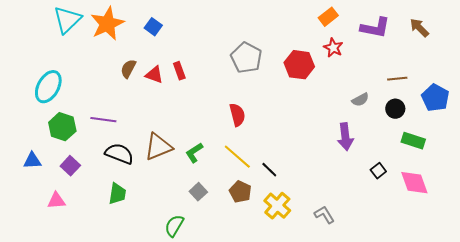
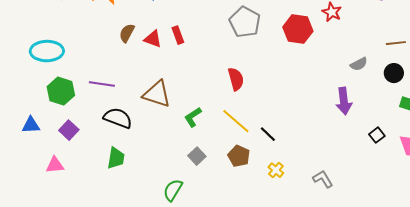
cyan ellipse: (48, 87) -> (47, 51), turned 60
brown triangle: (158, 147) -> (157, 94), moved, turned 40
yellow cross: (277, 206) -> (276, 170), size x0.6

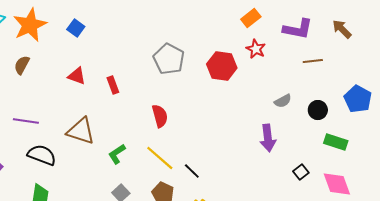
brown semicircle: (127, 33) -> (22, 65), moved
red rectangle: (178, 35) -> (113, 85), moved
brown line: (396, 43) -> (313, 61), moved

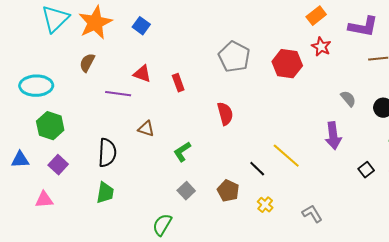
gray semicircle: (283, 101) -> (348, 99), turned -102
purple line: (26, 121) -> (118, 94), moved
brown triangle: (81, 131) -> (146, 129), size x0.6
black semicircle: (42, 155) -> (107, 153), turned 72
yellow line: (160, 158) -> (286, 156), moved

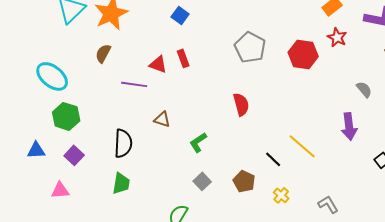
blue square: (141, 26) -> (180, 15), moved
red rectangle: (178, 83) -> (183, 58), moved
cyan ellipse: (36, 86) -> (52, 76), turned 40

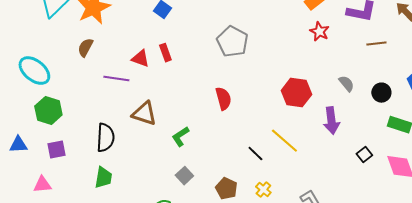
red hexagon: (303, 54) -> (296, 93), moved
brown triangle: (162, 119) -> (144, 114), size x1.5
purple square: (74, 155) -> (56, 150), turned 36
brown pentagon: (244, 181) -> (226, 189), moved

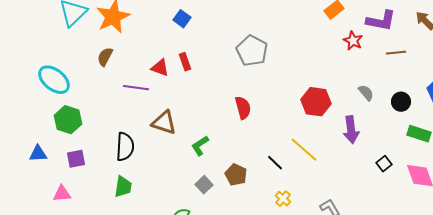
red star: (319, 32) -> (353, 41), moved
brown pentagon: (226, 189) -> (236, 175), moved

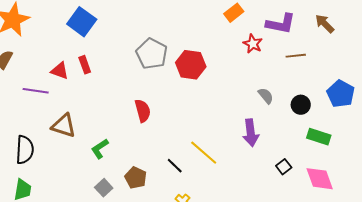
blue square: (182, 19) -> (82, 22), size x1.6
red hexagon: (316, 102) -> (191, 65), moved

